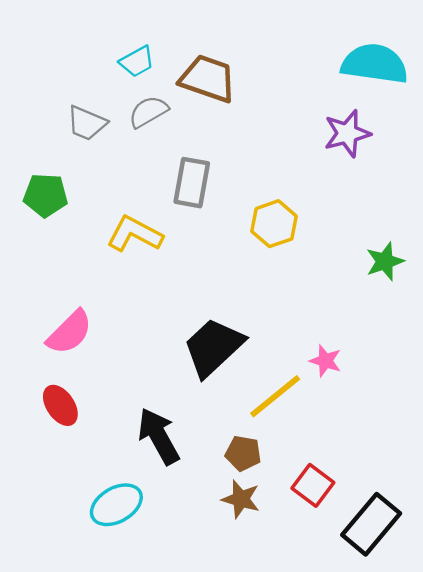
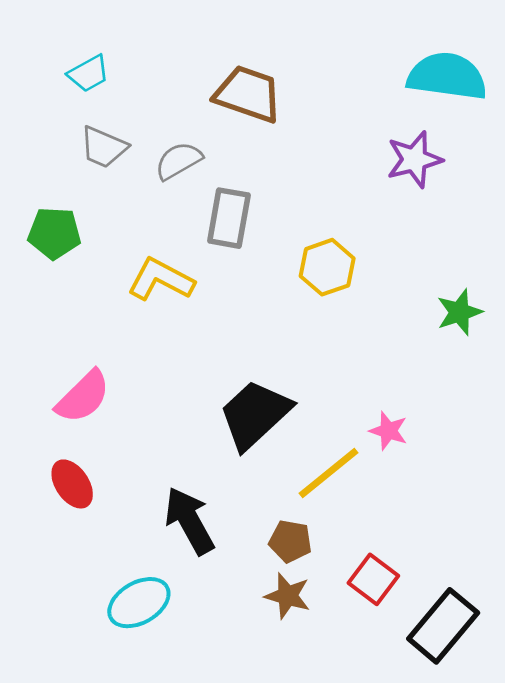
cyan trapezoid: (137, 61) -> (88, 74), moved
gray semicircle: (148, 112) -> (178, 161), moved

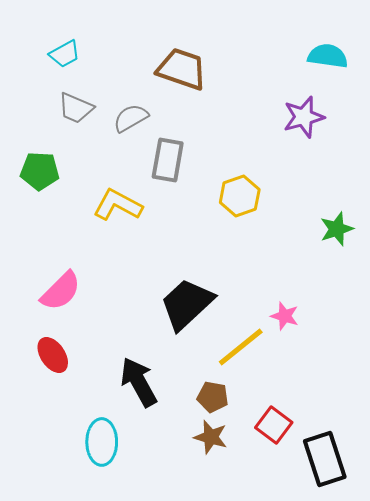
cyan semicircle: (447, 76) -> (328, 56), size x0.7
cyan ellipse: (139, 603) -> (102, 442), turned -60
black rectangle: (443, 626) -> (325, 459), turned -58

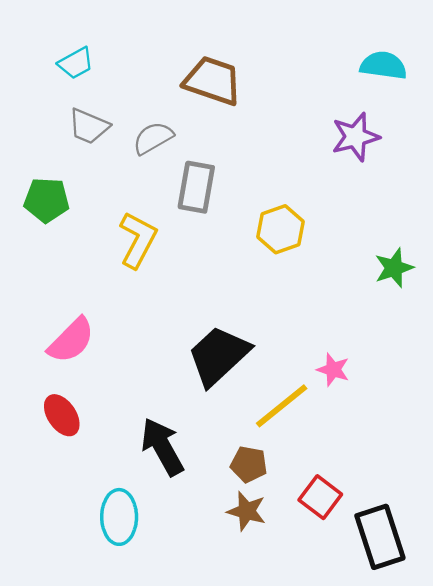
yellow L-shape: (118, 205) -> (138, 240), turned 90

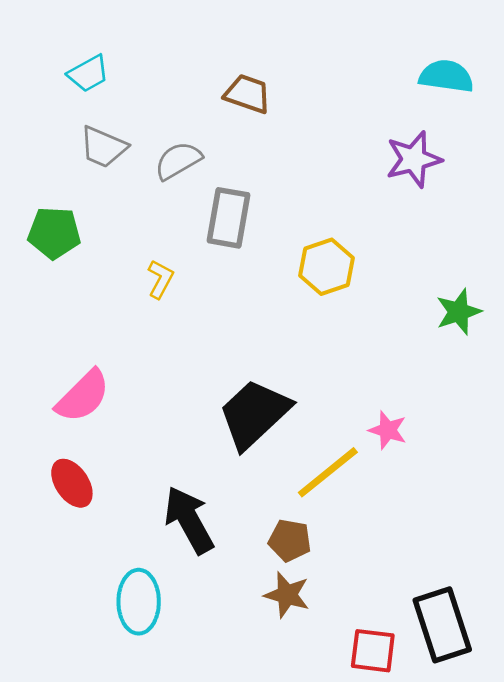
brown trapezoid: (213, 81) -> (248, 94), size x0.7
yellow L-shape: (138, 240) -> (160, 279), size x0.6
red square: (320, 497) -> (373, 651), moved, turned -30

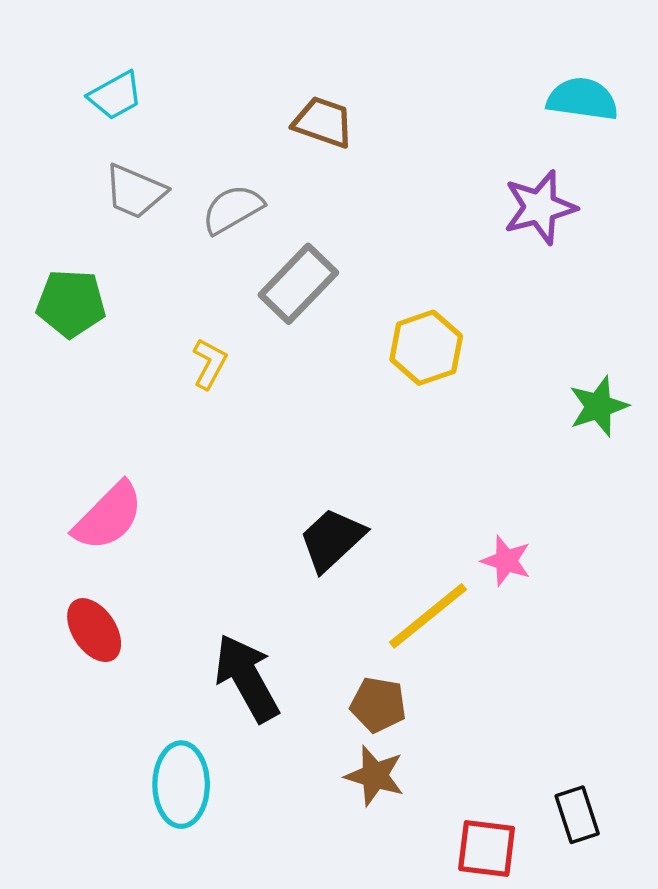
gray rectangle: (228, 218) -> (298, 284), turned 34
black trapezoid: (254, 414) -> (332, 539), size x0.7
black rectangle: (442, 625) -> (577, 815), size x0.6

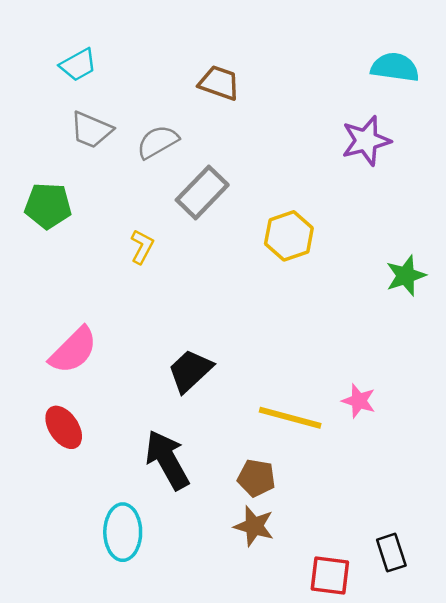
black trapezoid: (332, 539) -> (190, 371), moved
pink star: (506, 561) -> (359, 401), moved
yellow line: (428, 616) -> (290, 418), turned 54

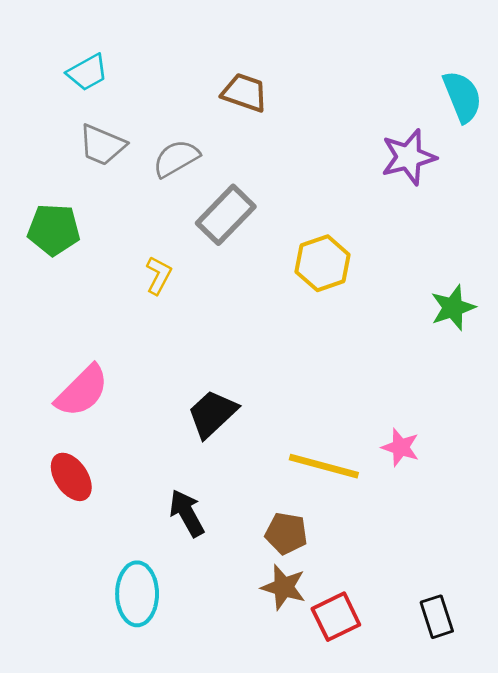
cyan semicircle: (395, 67) -> (462, 97), moved, turned 60
black arrow: (167, 460) -> (187, 513), size x0.7
red square: (330, 575) -> (336, 617), moved, turned -33

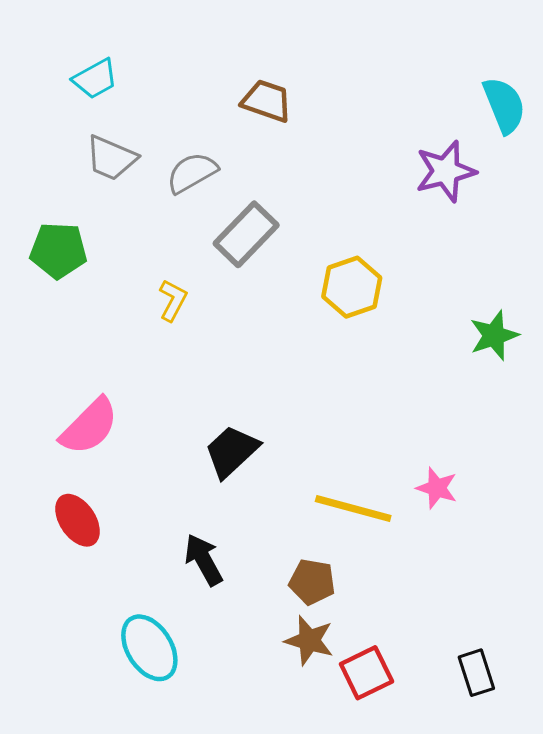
cyan ellipse: (137, 594) -> (149, 648), turned -32

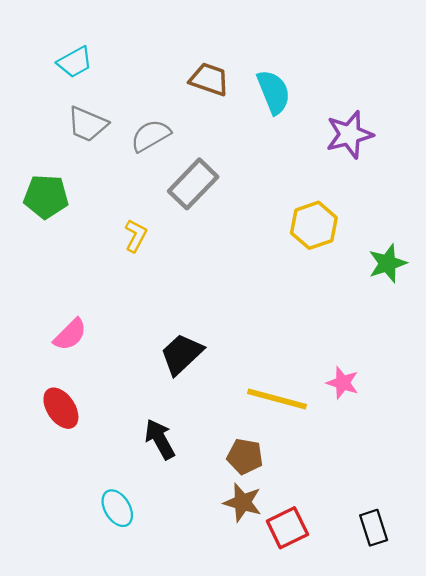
cyan semicircle: (504, 105) -> (274, 92), moved
yellow hexagon: (352, 287) -> (314, 225), moved
pink semicircle: (89, 426) -> (70, 335), size x0.7
cyan ellipse: (149, 648) -> (117, 508), size x0.7

